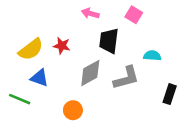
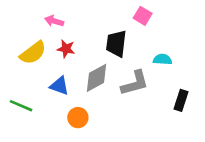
pink arrow: (90, 13) -> (54, 21), moved
blue triangle: (39, 78) -> (59, 86), moved

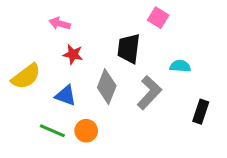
yellow semicircle: (33, 53) -> (26, 76), moved
gray diamond: (96, 78) -> (107, 87), turned -40
gray L-shape: (135, 83) -> (149, 93), turned -32
green line: (21, 106) -> (52, 131), moved

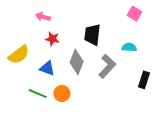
pink square: (158, 18) -> (135, 14), moved

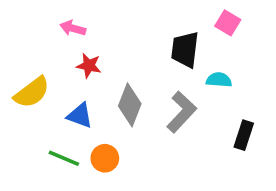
black trapezoid: (92, 35) -> (185, 50), moved

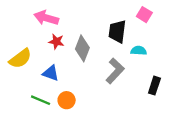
pink arrow: (73, 28) -> (46, 18), size x1.5
gray diamond: (130, 105) -> (82, 48), moved

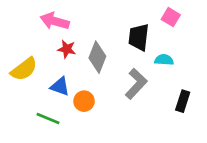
orange circle: (67, 100) -> (84, 101), moved

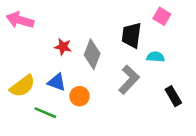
pink arrow: (55, 21) -> (20, 20), moved
yellow semicircle: (24, 69) -> (22, 86), moved
black rectangle: (183, 101) -> (173, 96), turned -48

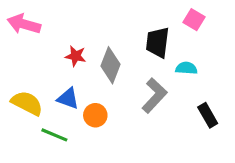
yellow semicircle: (22, 86) -> (27, 103), turned -116

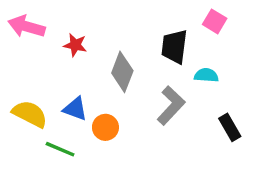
red star: (76, 56) -> (75, 45), moved

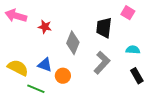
cyan semicircle: (206, 75) -> (133, 50), moved

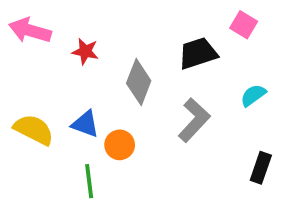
black trapezoid: (104, 28) -> (198, 53), turned 65
cyan semicircle: (133, 50) -> (253, 95), turned -40
black rectangle: (137, 76) -> (261, 168), moved, turned 49
green line: (36, 89) -> (89, 181), moved, turned 60

